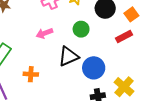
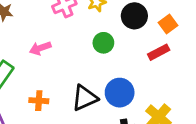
pink arrow: (44, 33) -> (40, 48), moved
black triangle: (69, 56) -> (85, 98), moved

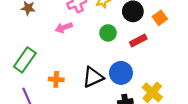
pink arrow: (40, 48) -> (64, 28), moved
red rectangle: (159, 52) -> (138, 40), moved

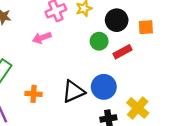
orange square: (160, 18) -> (146, 27), turned 32
green circle: (108, 33) -> (99, 41), moved

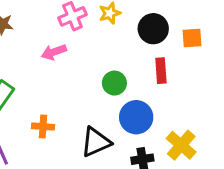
green circle: (99, 41) -> (114, 83), moved
red rectangle: (122, 52) -> (161, 71), turned -66
black triangle: (73, 92) -> (96, 142), moved

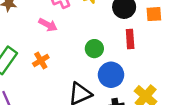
pink arrow: (54, 52) -> (48, 25), turned -132
orange cross: (43, 127) -> (41, 60), moved, turned -35

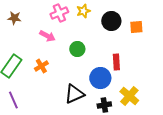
red rectangle: (130, 39) -> (116, 62), moved
green circle: (94, 49) -> (77, 49), moved

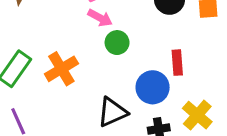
pink arrow: (47, 36) -> (100, 18), moved
orange cross: (41, 66) -> (61, 69), size x1.5

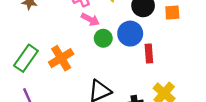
blue circle: (153, 87) -> (130, 34), moved

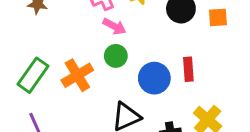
blue circle: (130, 34) -> (154, 78), moved
green circle: (103, 38) -> (116, 56), moved

